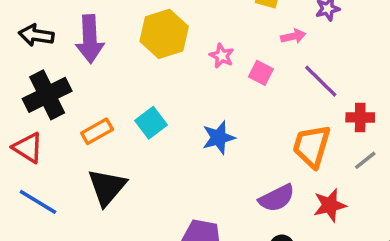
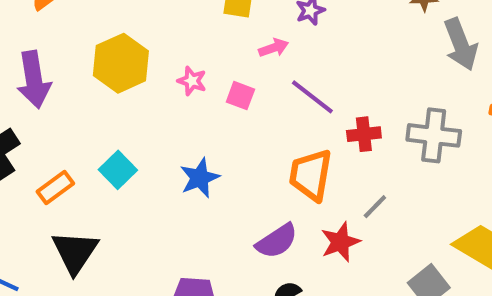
gray line: (365, 160) -> (375, 207), moved

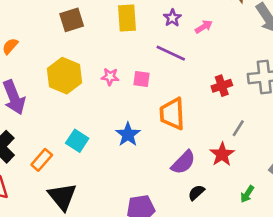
pink arrow: (274, 48) -> (204, 27), moved
purple line: (312, 97) -> (171, 53), moved
orange trapezoid: (311, 175) -> (172, 114), moved

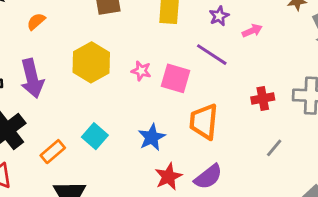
pink square: (142, 79) -> (176, 78), size x1.5
red star: (222, 154) -> (168, 177), moved

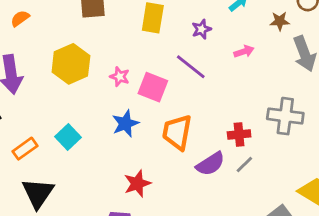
pink arrow: (252, 31) -> (244, 51), moved
red cross: (263, 98) -> (239, 134), moved
blue star: (152, 137) -> (125, 124), moved
purple semicircle: (208, 177) -> (210, 164), moved

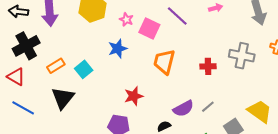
blue star: (125, 124) -> (118, 49), moved
cyan square: (68, 137) -> (84, 69), moved
purple semicircle: (210, 164) -> (183, 109), moved
gray line: (244, 164) -> (208, 107), moved

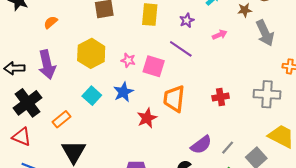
gray cross: (242, 56) -> (267, 94), moved
cyan square: (84, 69) -> (92, 96), moved
red star: (134, 96) -> (147, 118), moved
gray line: (208, 107) -> (228, 148), moved

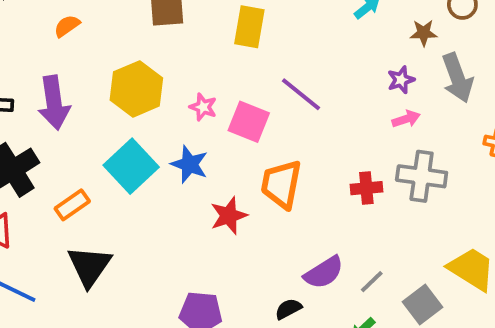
purple star: (187, 20) -> (401, 80), moved
pink arrow: (220, 35) -> (406, 119), moved
blue star: (123, 92) -> (189, 164), turned -30
gray cross: (267, 94) -> (422, 176), moved
cyan square: (92, 96) -> (131, 166), size x1.5

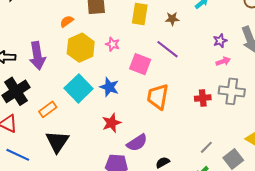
orange semicircle: (67, 26) -> (67, 21), moved
brown star: (424, 33) -> (172, 19), moved
pink star: (203, 107) -> (113, 44), moved
red star: (229, 216) -> (111, 123), moved
purple semicircle: (324, 272) -> (137, 143), moved

